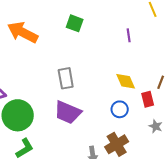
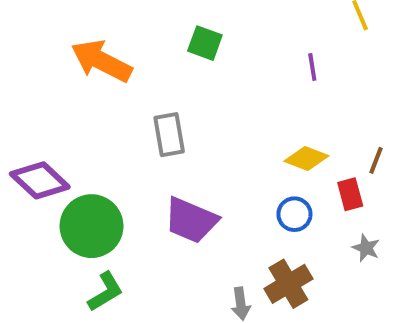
gray rectangle: (66, 78) -> (169, 135), moved
yellow diamond: (126, 81) -> (306, 158), turned -45

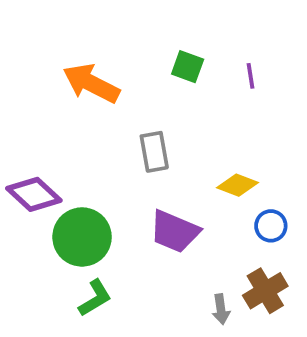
purple line: (312, 67) -> (251, 76), moved
yellow diamond: (306, 158) -> (238, 185), moved

